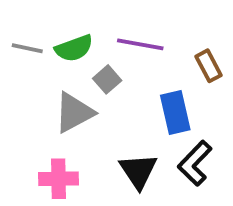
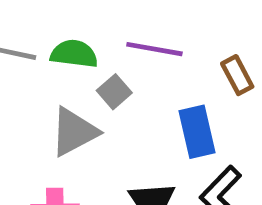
green semicircle: (74, 48) -> (74, 54), turned -153

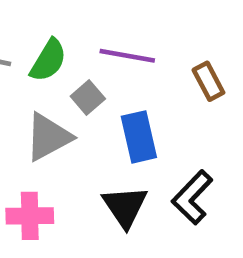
green semicircle: (74, 54) -> (48, 60), turned 114
blue rectangle: (197, 132) -> (139, 137), moved

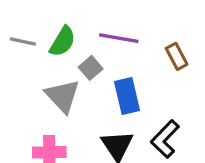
gray triangle: (48, 137) -> (63, 96), turned -45

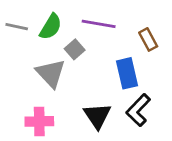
blue rectangle: (127, 96) -> (127, 73), moved

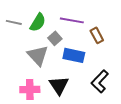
brown rectangle: (148, 39) -> (97, 35), moved
blue rectangle: (127, 73) -> (74, 55), moved, turned -65
black triangle: (97, 116) -> (59, 85), moved

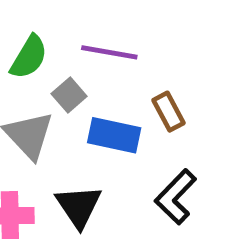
brown rectangle: (97, 35) -> (169, 112), moved

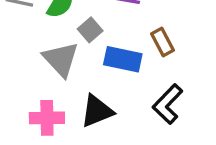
black triangle: (79, 206) -> (97, 111), turned 42

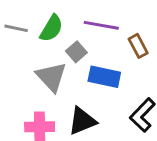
brown rectangle: (162, 42) -> (138, 46), moved

